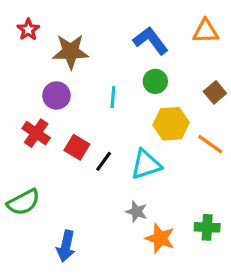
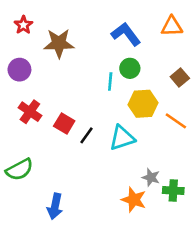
purple circle: (56, 95) -> (19, 70), moved
cyan line: (113, 97) -> (110, 81), moved
gray star: (136, 212) -> (151, 177), moved

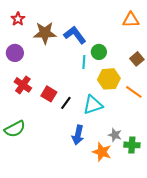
blue L-shape: (126, 34) -> (75, 35), moved
blue arrow: (55, 206) -> (78, 135), moved

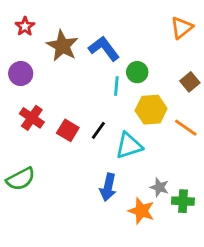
orange triangle: (131, 20) -> (182, 28), turned -36
brown star: (45, 33) -> (62, 46), turned 30
black line: (66, 103) -> (98, 130), moved

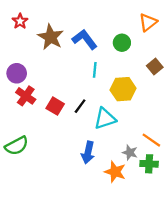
green circle: (137, 72) -> (122, 43), moved
purple circle: (21, 74) -> (17, 73), moved
orange line: (186, 128) -> (151, 140), moved

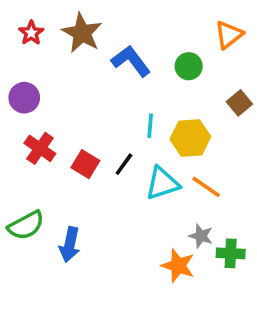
brown star: (51, 37) -> (82, 33), moved
cyan line: (95, 70) -> (150, 126), moved
purple circle: (17, 73) -> (24, 98), moved
orange line: (151, 140) -> (206, 187), moved
blue arrow: (88, 153) -> (70, 245), moved

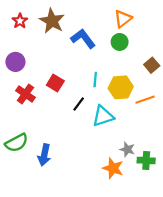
orange triangle: (229, 35) -> (123, 19), moved
red square: (85, 164) -> (55, 83), moved
orange line: (206, 187) -> (145, 100), moved, turned -54

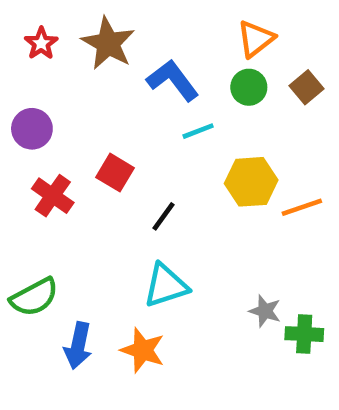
brown square: (152, 65) -> (306, 87), moved
cyan line: (95, 80) -> (198, 131), moved, turned 64
cyan triangle: (103, 116) -> (166, 286), moved
blue arrow: (44, 155) -> (78, 346), moved
orange star: (113, 168) -> (143, 350), moved

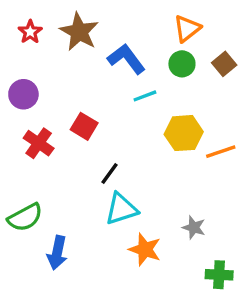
black line: (163, 216) -> (109, 174), moved
green cross: (304, 334) -> (219, 275), moved
orange star: (143, 350) -> (145, 249), moved

